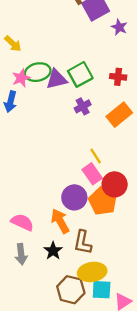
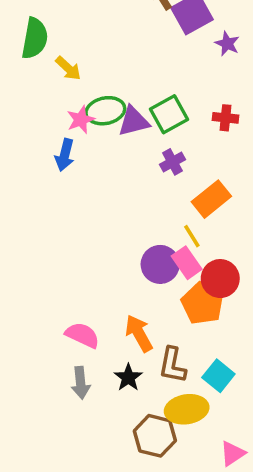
orange rectangle: (119, 115) -> (211, 199), moved
purple circle: (74, 197) -> (160, 264), moved
cyan square: (102, 290) -> (218, 376), moved, turned 36

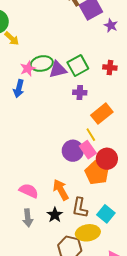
yellow arrow: (68, 68) -> (12, 38), moved
purple cross: (172, 162) -> (80, 93), turned 32

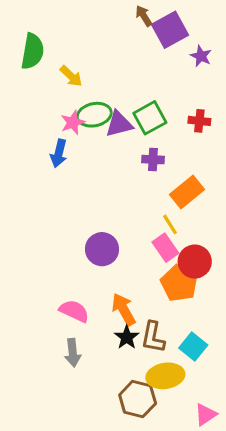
yellow arrow: (12, 38) -> (71, 76), moved
purple circle: (73, 151) -> (102, 249), moved
black star: (55, 215) -> (127, 337), moved

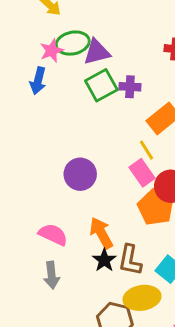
green square: (150, 118) -> (101, 85), moved

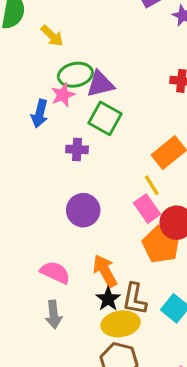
pink star: (52, 51) -> (63, 95), moved
green square: (101, 85) -> (105, 118), turned -32
purple cross: (130, 87) -> (77, 149), moved
yellow ellipse: (142, 298) -> (121, 324), moved

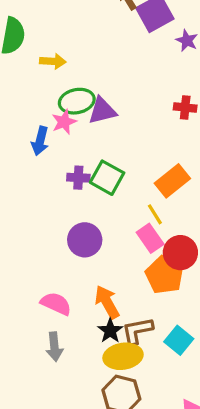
yellow arrow: (52, 36) -> (53, 61), turned -40
green square: (105, 118) -> (107, 178), moved
brown L-shape: (135, 299) -> (137, 331), turned 68

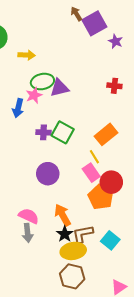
gray arrow: (54, 347) -> (28, 233), moved

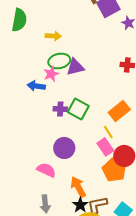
yellow arrow: (27, 55) -> (53, 36), moved
blue arrow: (18, 108) -> (36, 86), turned 84
pink semicircle: (29, 216) -> (46, 170), moved

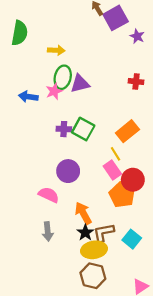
green ellipse: (59, 61) -> (63, 77), turned -65
blue arrow: (36, 86) -> (28, 97), moved

